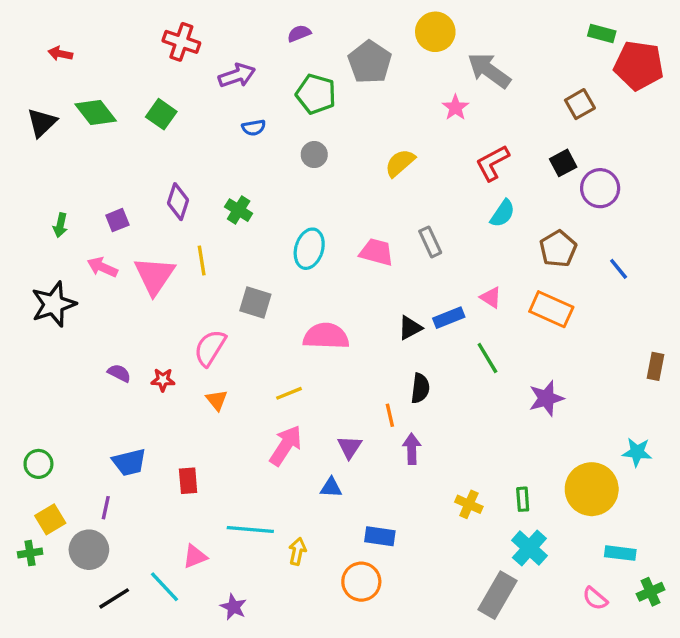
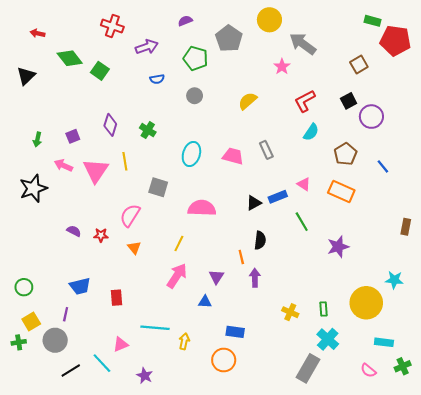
green diamond: (96, 112) -> (70, 58), moved
yellow line: (289, 393) -> (179, 243), turned -42

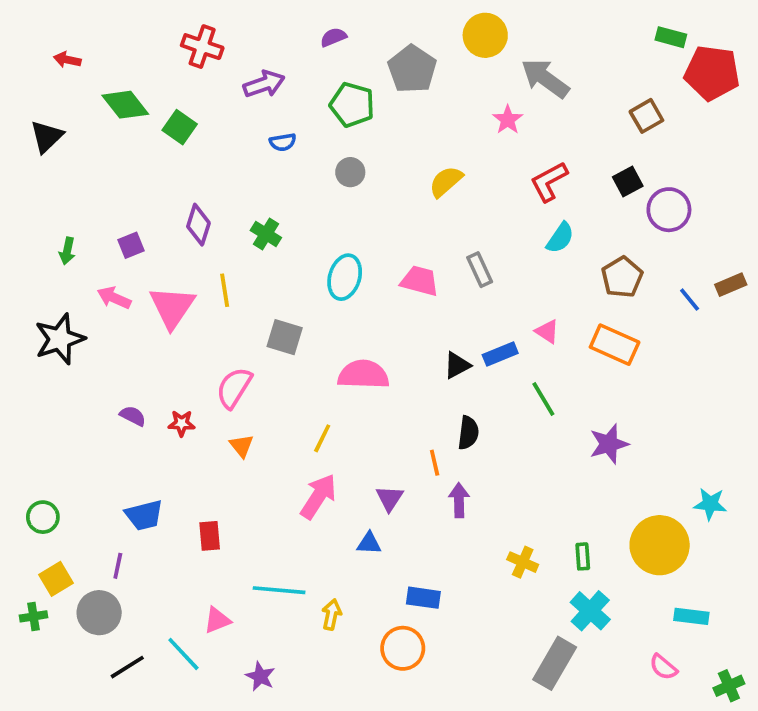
brown rectangle: (406, 227) -> (731, 285), moved, turned 56
green cross: (403, 366) -> (729, 686), moved

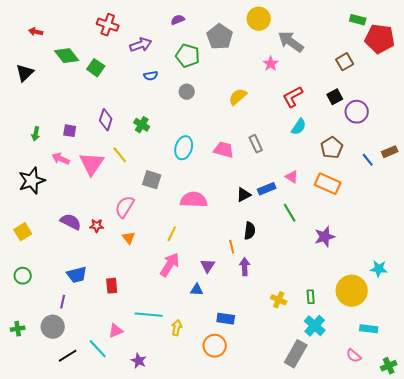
purple square: (131, 245) -> (70, 131), turned 32
yellow line: (225, 290) -> (120, 155), turned -30
purple semicircle: (133, 416) -> (71, 222), size x1.5
yellow square: (56, 579) -> (23, 232), moved

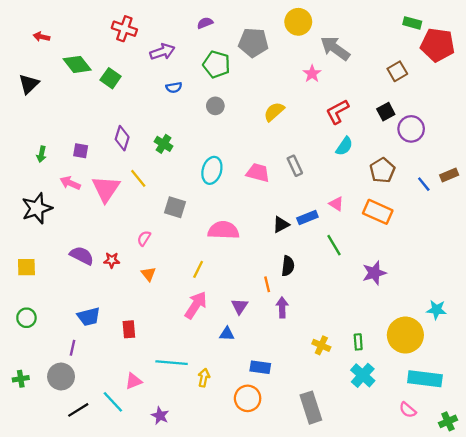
gray pentagon: (220, 37) -> (253, 43), turned -30
pink semicircle: (125, 207) -> (144, 238), size x0.6
yellow square: (23, 232) -> (26, 267), turned 30
cyan rectangle: (369, 329) -> (425, 379), size x1.6
gray rectangle: (296, 354) -> (311, 408), moved, turned -48

